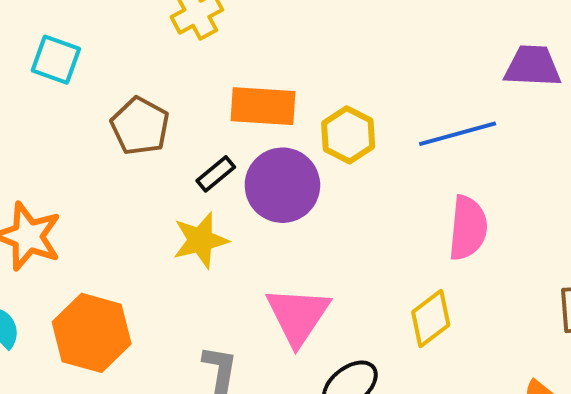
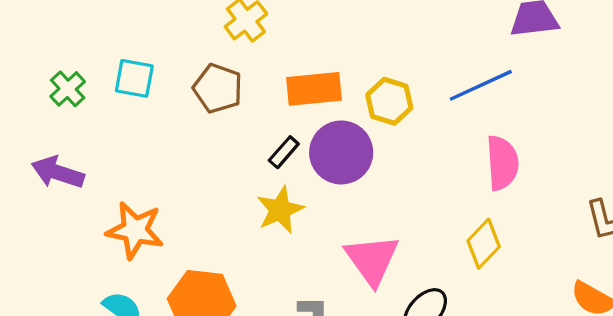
brown pentagon: (140, 126) -> (218, 88), moved

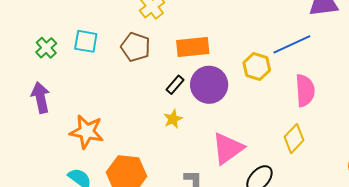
yellow hexagon: (389, 101) -> (257, 67), moved
purple arrow: (58, 172) -> (41, 97), turned 60
yellow star: (280, 210) -> (173, 119), size x0.7
pink triangle: (372, 260) -> (228, 148), turned 30

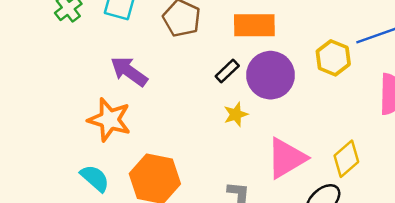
purple arrow: (41, 97) -> (129, 71), moved, turned -48
yellow star: (173, 119) -> (236, 114), moved
yellow diamond: (294, 139) -> (346, 159), moved

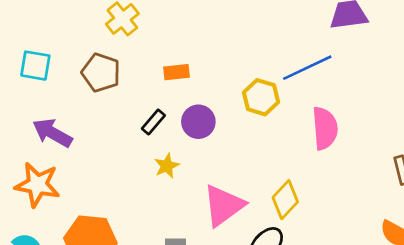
orange rectangle: (254, 25) -> (176, 72), size x0.6
purple circle: (271, 75) -> (198, 122), size x0.7

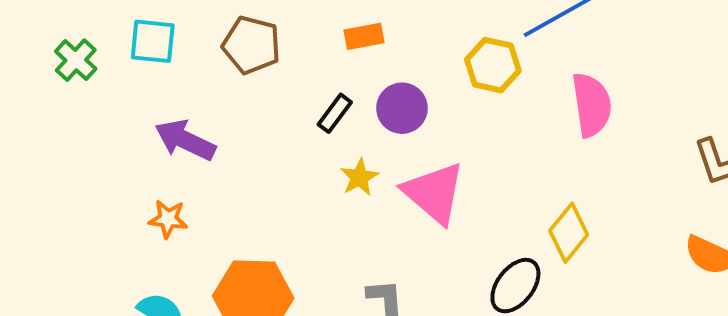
orange star: (37, 185) -> (168, 219), size x0.6
yellow diamond: (285, 200) -> (569, 233), moved
pink triangle: (224, 205) -> (434, 193), moved, turned -39

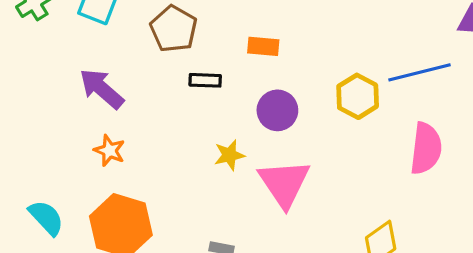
black rectangle: (335, 113) -> (205, 80), moved, turned 40
orange star: (168, 219) -> (109, 151), moved

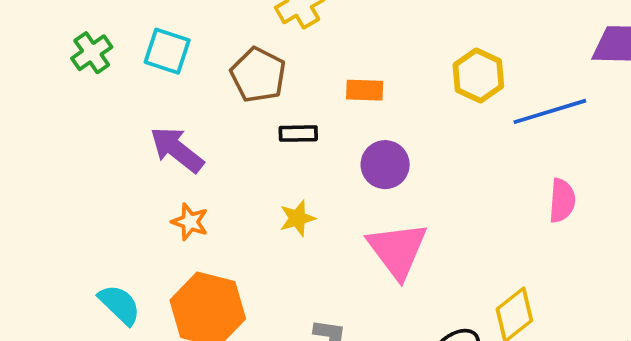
yellow hexagon: (358, 96) -> (478, 76), moved
pink semicircle: (426, 148) -> (562, 201), size x0.7
yellow star: (229, 155) -> (297, 218), moved

